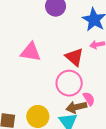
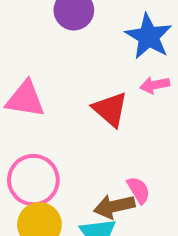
pink circle: (69, 83) -> (33, 180), moved

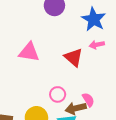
pink circle: (33, 180) -> (58, 94), moved, size x0.6

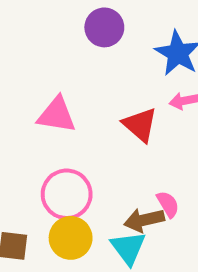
pink circle: (58, 94) -> (67, 194), moved, size x1.6

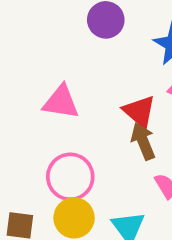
brown arrow: (144, 220) -> (143, 141), moved, turned 81

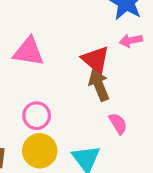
pink circle: (70, 177) -> (37, 116), size x0.7

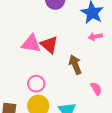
red triangle: (96, 60) -> (49, 45), moved
pink semicircle: (118, 124) -> (96, 89), moved

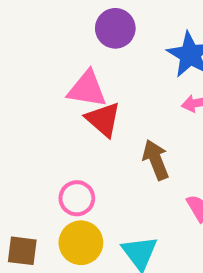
pink triangle: (31, 44) -> (87, 89), moved

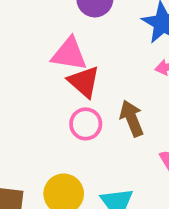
pink circle: (77, 198) -> (86, 124), moved

